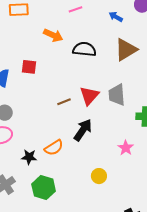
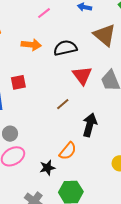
brown triangle: (126, 50) -> (105, 35), turned -30
red triangle: (89, 96) -> (82, 75), moved

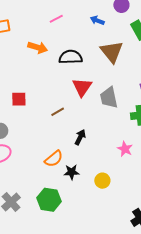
red square: (18, 82) -> (19, 99), moved
black arrow: (90, 125) -> (80, 137), size x0.7
black star: (47, 168) -> (72, 172), moved

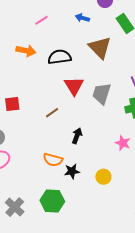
gray trapezoid: (109, 98) -> (102, 94), turned 35
orange semicircle: (54, 159) -> (53, 160), turned 60

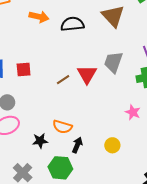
red triangle: (74, 86) -> (87, 74), moved
black arrow: (77, 136) -> (77, 145), moved
black star: (72, 171) -> (40, 141), moved

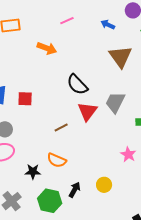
black semicircle: (72, 24) -> (77, 85), moved, turned -135
brown line: (63, 80) -> (61, 127), moved
black arrow: (77, 145) -> (75, 190), moved

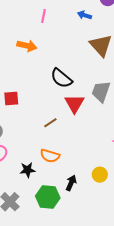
pink line: (67, 21) -> (44, 16), turned -48

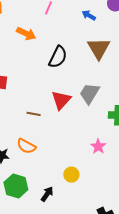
black semicircle: (61, 78) -> (58, 57), moved, turned -115
brown line: (50, 123) -> (34, 114), turned 32
black arrow: (71, 183) -> (47, 194), moved

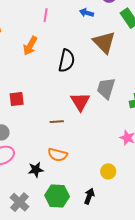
orange arrow: (26, 34) -> (30, 46), turned 108

